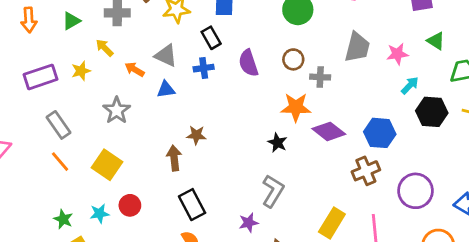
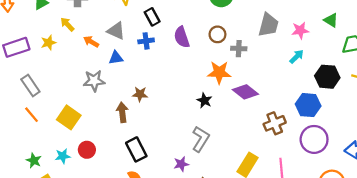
cyan arrow: (410, 85) -> (297, 57), moved
gray star: (117, 110) -> (94, 81), moved, turned 30
blue hexagon: (380, 133) -> (308, 105), moved

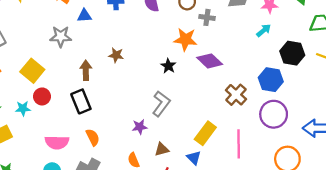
brown star: (140, 94) -> (116, 55), moved
brown cross: (275, 123) -> (236, 95), turned -30
black rectangle: (136, 149) -> (81, 101), moved
red circle: (87, 150) -> (42, 96), moved

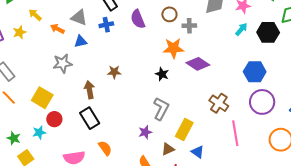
black hexagon: (292, 53) -> (268, 32), moved
brown cross: (236, 95) -> (219, 103), moved
yellow rectangle: (205, 133) -> (184, 130), moved

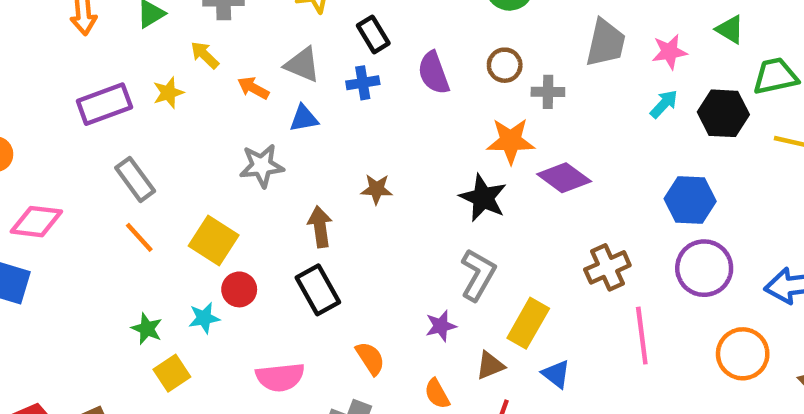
black star: (162, 74) -> (483, 198), size x1.5
brown cross: (219, 103) -> (607, 267), turned 30
orange semicircle: (105, 148) -> (370, 358), moved

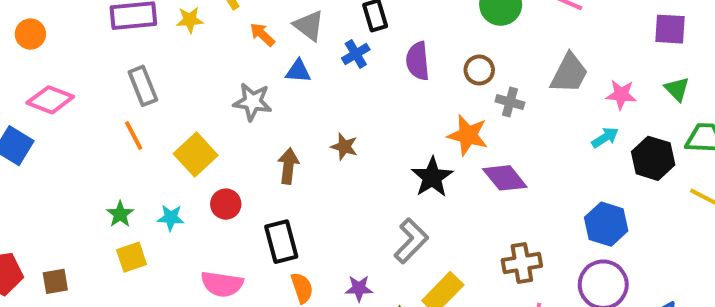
blue cross: (363, 83) -> (356, 54), turned -36
red circle: (239, 289) -> (226, 204), moved
black rectangle: (318, 290) -> (281, 242), moved
purple star: (441, 326) -> (359, 288), moved

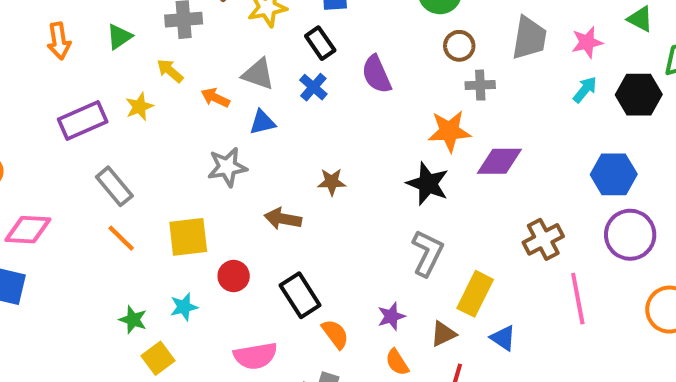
brown circle: (479, 70) -> (459, 46), moved
yellow square: (196, 154) -> (188, 237), turned -36
brown arrow: (288, 166) -> (283, 219), turned -68
purple diamond: (505, 178) -> (499, 161), turned -33

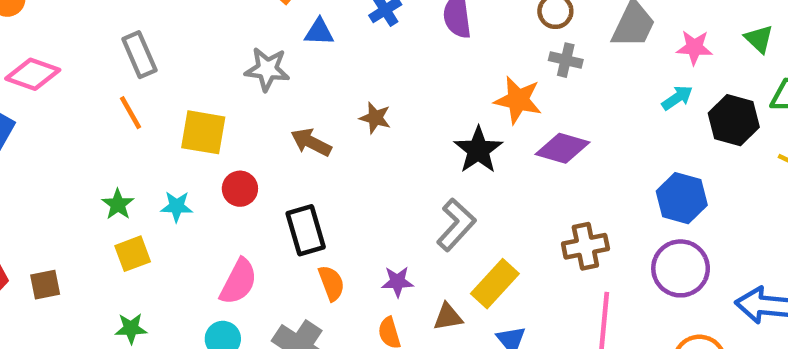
pink semicircle: (255, 356) -> (238, 282), turned -69

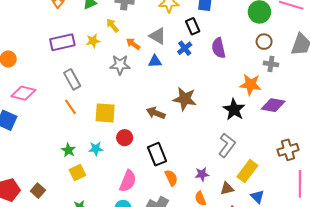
gray star: (267, 69) -> (120, 65), moved
brown star: (375, 118) -> (185, 99), size x1.6
brown square: (45, 285) -> (38, 191), turned -32

